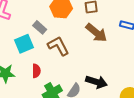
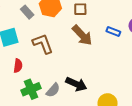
gray rectangle: (40, 27) -> (27, 12), moved

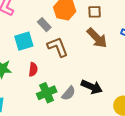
gray rectangle: (27, 12) -> (44, 25), moved

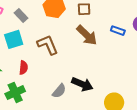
gray rectangle: (44, 25) -> (21, 16), moved
green cross: (47, 93) -> (15, 92), moved

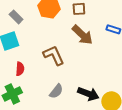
brown L-shape: (48, 45) -> (54, 55), moved
black arrow: (82, 84) -> (88, 94), moved

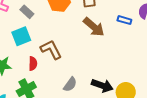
brown L-shape: (54, 55) -> (51, 49), moved

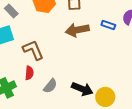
brown arrow: (94, 27) -> (77, 30), turned 125
red semicircle: (33, 64) -> (29, 73), moved

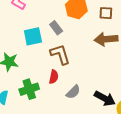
gray rectangle: (11, 11) -> (56, 28), moved

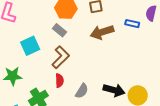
gray rectangle: (56, 28) -> (59, 30), moved
brown L-shape: (60, 54) -> (61, 57), turned 75

